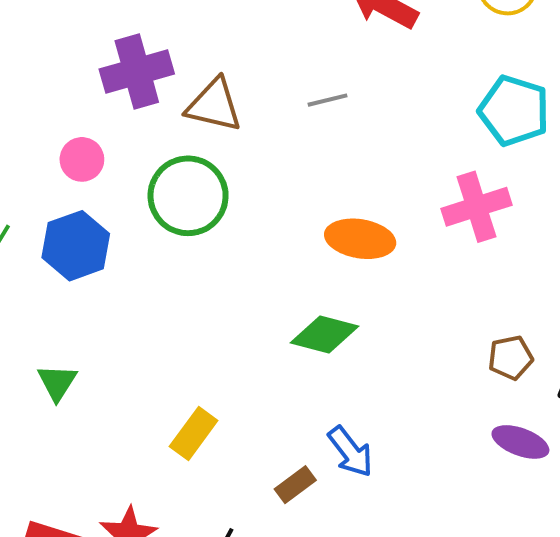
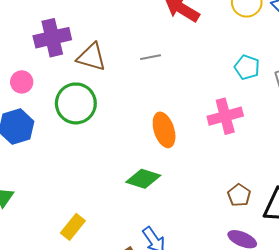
cyan pentagon: (514, 111) -> (247, 67), size x0.7
orange ellipse: (360, 239) -> (164, 130), turned 60
brown pentagon: (511, 358) -> (239, 195), turned -30

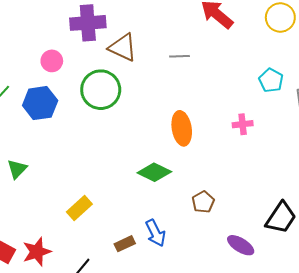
pink cross: (225, 116) -> (243, 124), size x0.6
brown pentagon: (239, 195) -> (203, 202), moved

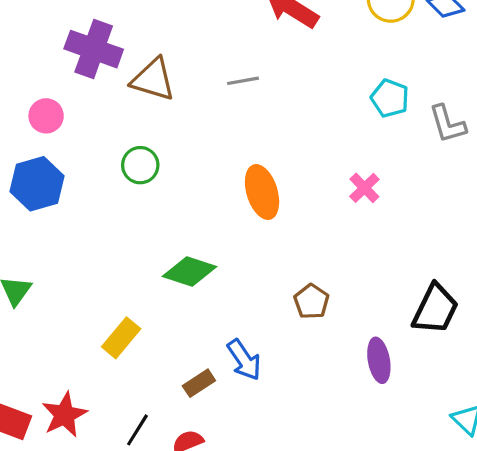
purple cross: (88, 23) -> (94, 49), turned 32
green circle: (101, 90) -> (140, 165), moved, size x0.6
pink cross: (243, 124) -> (364, 188), moved, turned -30
green diamond: (154, 172) -> (189, 271), moved
purple ellipse: (241, 245) -> (379, 360), turned 56

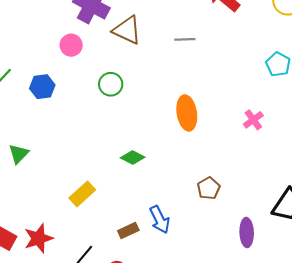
pink circle: (46, 116) -> (71, 45), moved
blue hexagon: (37, 184) -> (42, 87), size x0.7
green diamond: (189, 271) -> (133, 157), size x0.7

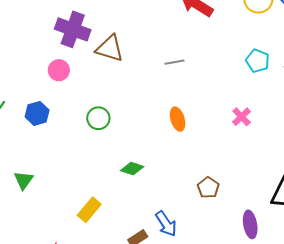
gray line: (185, 39) -> (175, 62), moved
green circle: (111, 84) -> (98, 118), moved
orange ellipse: (187, 113) -> (178, 119), size x0.7

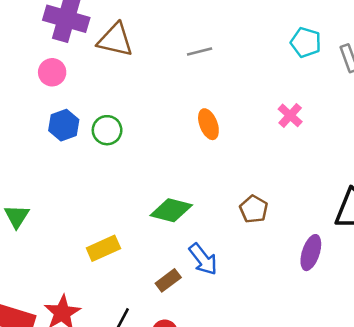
blue hexagon: (37, 113) -> (64, 125), moved
green diamond: (132, 169) -> (171, 210), moved, size x1.4
yellow rectangle: (89, 210) -> (103, 248), turned 30
purple ellipse: (250, 224) -> (311, 253), turned 32

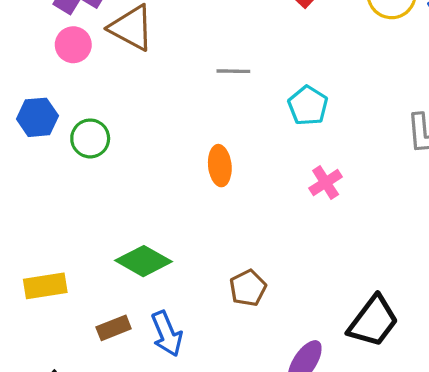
cyan pentagon: (306, 42) -> (308, 106), moved
pink circle: (52, 72) -> (73, 45), moved
brown rectangle: (168, 280) -> (114, 328), moved

